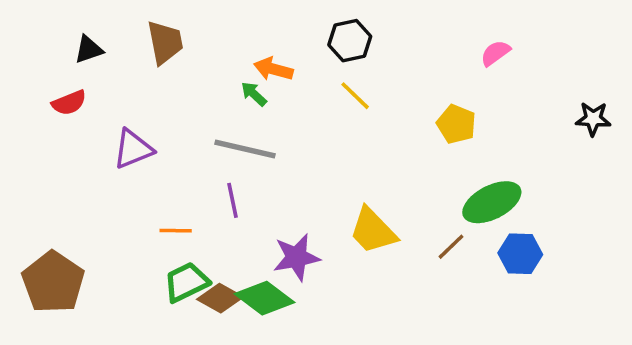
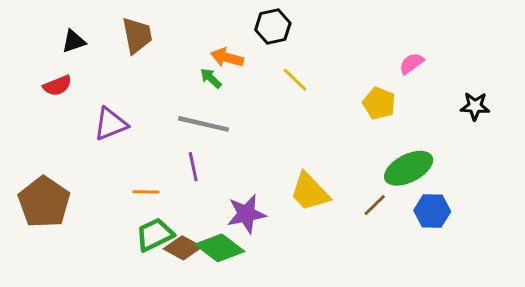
black hexagon: (350, 41) -> (273, 27), moved
pink semicircle: (495, 53) -> (412, 63), moved
black star: (593, 119) -> (475, 106), moved
brown pentagon: (53, 282) -> (44, 202), moved

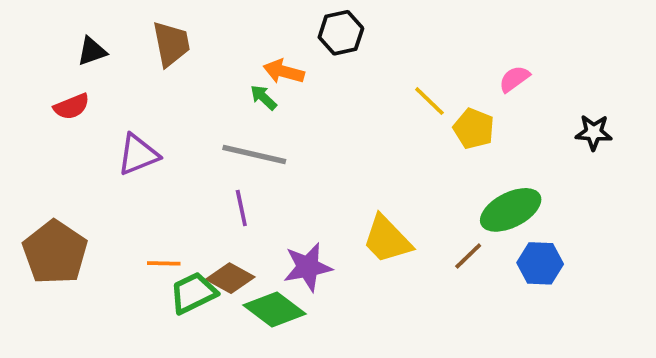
yellow line: (295, 80) -> (429, 101), moved
orange line: (146, 192) -> (164, 263), moved
brown diamond: (183, 248) -> (230, 278), moved

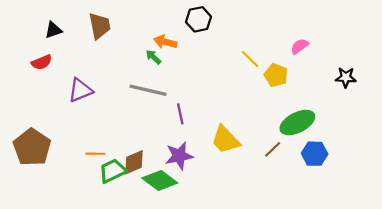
purple line: (241, 208) -> (180, 114), moved
brown diamond: (230, 278) -> (134, 162), turned -52

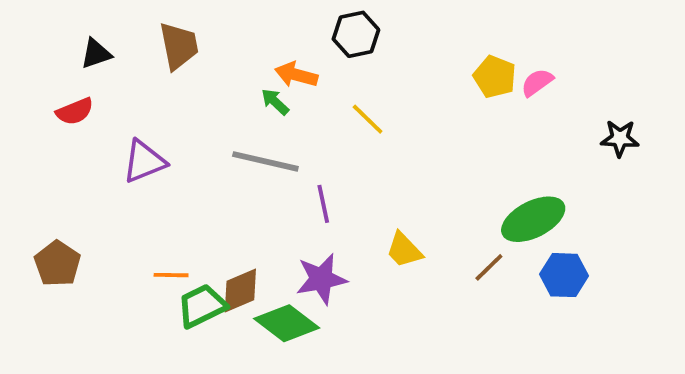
yellow line: (250, 59) -> (368, 119), moved
yellow pentagon: (276, 75) -> (495, 77), moved
yellow trapezoid: (225, 140) -> (404, 250), size x0.7
brown pentagon: (32, 147) -> (57, 264), size x0.7

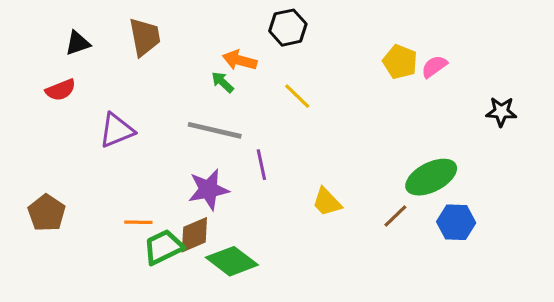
purple star: (321, 279) -> (208, 190), moved

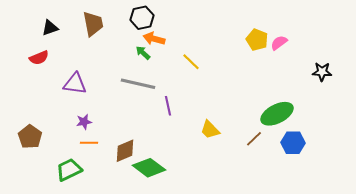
black hexagon: (288, 28) -> (142, 18), moved
purple triangle: (117, 130) -> (75, 84), turned 30
purple star: (208, 190) -> (84, 122), moved, size x0.6
green trapezoid: (163, 247) -> (69, 170), moved

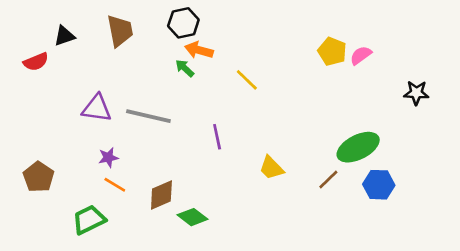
red semicircle: (39, 58) -> (36, 62), moved
gray line: (138, 84) -> (148, 116), moved
orange line: (89, 143) -> (115, 185), turned 30
green diamond: (149, 168) -> (192, 217), size x0.7

